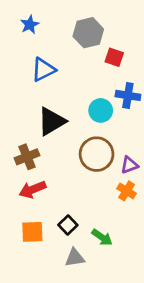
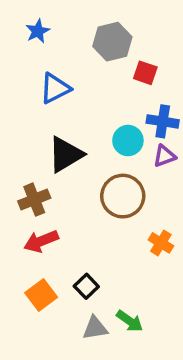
purple triangle: (129, 165) -> (164, 156), moved
orange square: (32, 232) -> (41, 295), turned -35
green arrow: (102, 237) -> (130, 321), moved

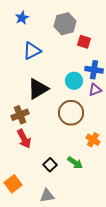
red arrow: (41, 241) -> (24, 139), turned -96
orange square: (41, 295) -> (13, 184), moved
green arrow: (130, 321) -> (75, 163), moved
gray triangle: (95, 328) -> (47, 196), moved

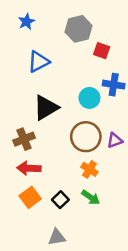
purple triangle: (95, 90) -> (115, 140), moved
red arrow: (24, 139) -> (29, 168), turned 120
orange cross: (93, 140) -> (89, 169), moved
orange square: (13, 184) -> (30, 197), moved

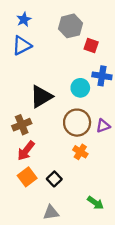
blue triangle: (39, 62) -> (22, 46), moved
red arrow: (29, 168) -> (26, 151), turned -54
green arrow: (91, 197) -> (95, 203), moved

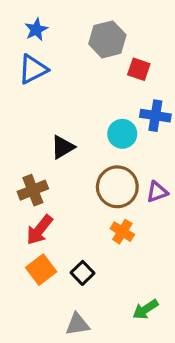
black triangle: (41, 96) -> (63, 147), size x0.7
green arrow: (95, 203) -> (145, 309), turned 112

